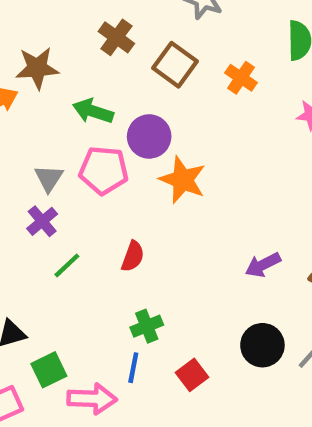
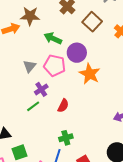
purple cross: (42, 221) -> (41, 89), moved

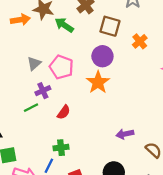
brown square: (92, 22) -> (110, 26), turned -36
green arrow: (53, 38) -> (64, 25), moved
purple circle: (77, 53) -> (102, 56), moved

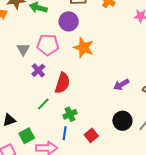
purple circle: (102, 56) -> (69, 21), moved
green line: (31, 108) -> (43, 104), moved
red semicircle: (64, 112) -> (62, 83), size x1.5

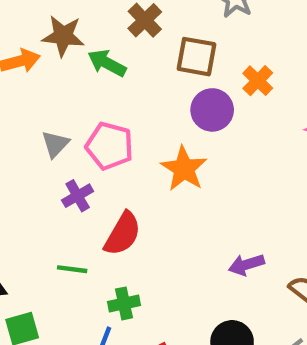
purple circle: (69, 21) -> (212, 110), moved
green line: (43, 104) -> (72, 269), turned 40

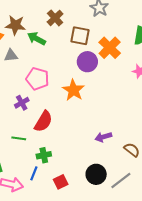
orange cross: (258, 81) -> (110, 48), size x1.5
gray triangle: (55, 144) -> (11, 55), moved, turned 40

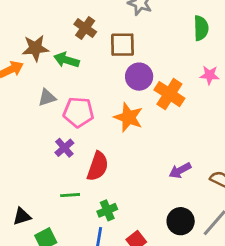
orange cross: (110, 48) -> (169, 94), moved
gray triangle: (11, 55) -> (47, 98), moved

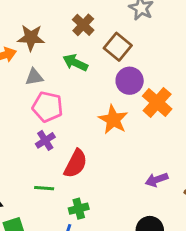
brown square: (122, 45) -> (118, 47), turned 32
green arrow: (66, 60) -> (75, 63), moved
gray triangle: (47, 98) -> (34, 77), moved
pink pentagon: (78, 112) -> (48, 107), moved

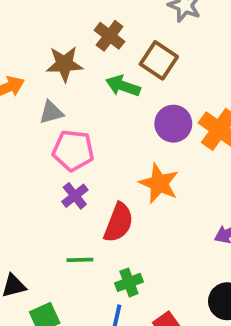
brown star: (31, 38) -> (64, 64), moved
green arrow: (75, 63) -> (123, 86), moved
purple circle: (130, 81) -> (173, 124), moved
orange star: (113, 120) -> (159, 183), moved

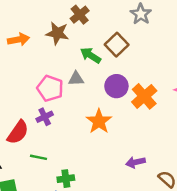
brown cross: (110, 36) -> (80, 15), moved
gray triangle: (51, 112) -> (76, 79), moved
red semicircle: (119, 223) -> (18, 132), moved

